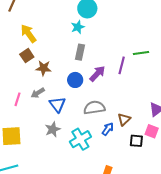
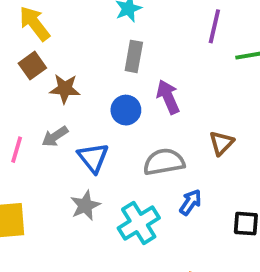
purple line: (122, 65) -> (214, 26), moved
purple arrow: (97, 74) -> (168, 97), turned -66
brown triangle: (124, 119) -> (221, 143), moved

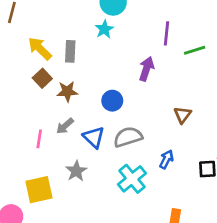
gray rectangle: (134, 56) -> (70, 51), moved
purple arrow: (168, 97) -> (146, 69), moved, turned 50
gray semicircle: (164, 162) -> (128, 137), moved
gray star: (85, 205) -> (76, 171), moved

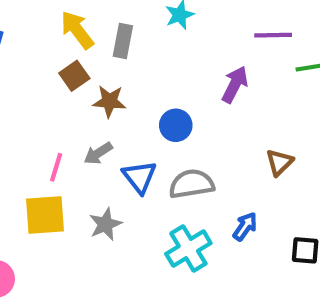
purple line: (166, 33) -> (273, 35), turned 75
yellow square: (39, 190) -> (45, 215), moved

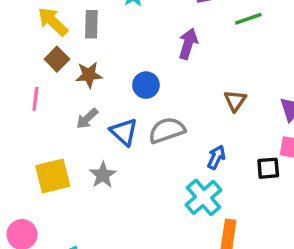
pink line: (56, 167) -> (35, 99), moved
cyan cross: (188, 249) -> (203, 197), moved

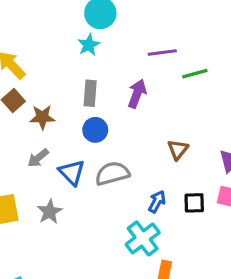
gray rectangle: (91, 24) -> (90, 93), moved
black square: (268, 168) -> (194, 203), moved

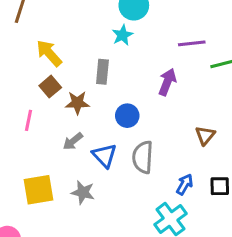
gray rectangle: (90, 93) -> (102, 72), moved
gray semicircle: (112, 173) -> (143, 157), turned -72
gray star: (50, 212) -> (83, 192), turned -30

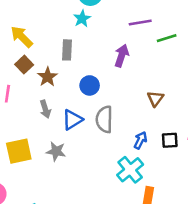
brown star: (77, 103) -> (47, 77), turned -30
gray arrow: (73, 141) -> (45, 109), turned -66
blue triangle: (104, 156) -> (72, 120), turned 45

